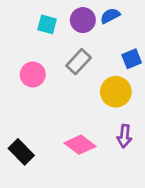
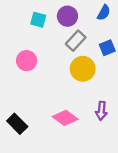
blue semicircle: (110, 16) -> (104, 13), moved, turned 147
gray rectangle: (79, 62) -> (76, 41), moved
yellow circle: (116, 92) -> (83, 69), moved

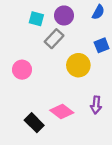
gray rectangle: (76, 41) -> (54, 39), moved
pink circle: (27, 61) -> (22, 70), moved
black rectangle: (17, 124) -> (34, 123), moved

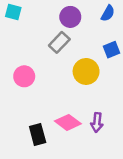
cyan square: (36, 19) -> (13, 12), moved
purple arrow: (96, 105) -> (97, 122), moved
black rectangle: (34, 123) -> (38, 135), turned 30

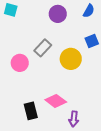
gray rectangle: (59, 42) -> (43, 48), moved
purple arrow: (97, 122) -> (74, 119), moved

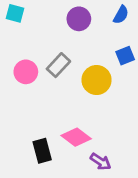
pink circle: (20, 63) -> (26, 72), moved
purple arrow: (74, 119) -> (101, 162), turned -63

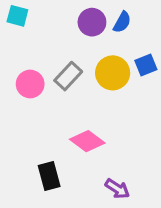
blue semicircle: (121, 15) -> (122, 22), moved
yellow circle: (97, 80) -> (113, 73), moved
pink diamond: (76, 137) -> (87, 141), moved

